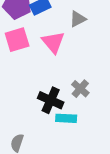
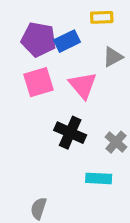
black cross: (51, 100) -> (70, 133), moved

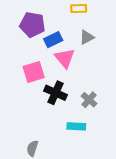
blue rectangle: (67, 41) -> (53, 40), moved
pink square: (39, 82) -> (34, 72), moved

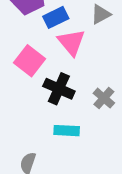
pink square: (34, 72) -> (29, 61), turned -35
cyan rectangle: (76, 126) -> (67, 131), moved

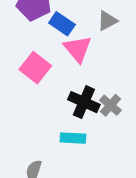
blue rectangle: (56, 17) -> (62, 24), turned 60
black cross: (59, 89) -> (84, 102), moved

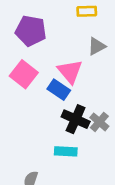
blue rectangle: (62, 24) -> (59, 90), moved
pink square: (35, 68) -> (24, 74), moved

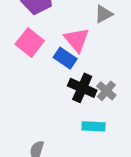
cyan rectangle: (66, 151) -> (94, 126), moved

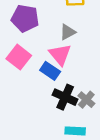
gray triangle: (104, 14) -> (68, 32), moved

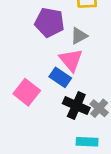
purple pentagon: (25, 18) -> (49, 22), moved
pink square: (19, 57) -> (27, 92), moved

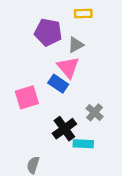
pink square: (27, 92) -> (27, 97), turned 35
black cross: (76, 106) -> (64, 129), moved, turned 30

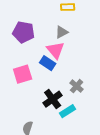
purple pentagon: (48, 32) -> (24, 32), moved
cyan rectangle: (83, 144) -> (68, 111), turned -35

